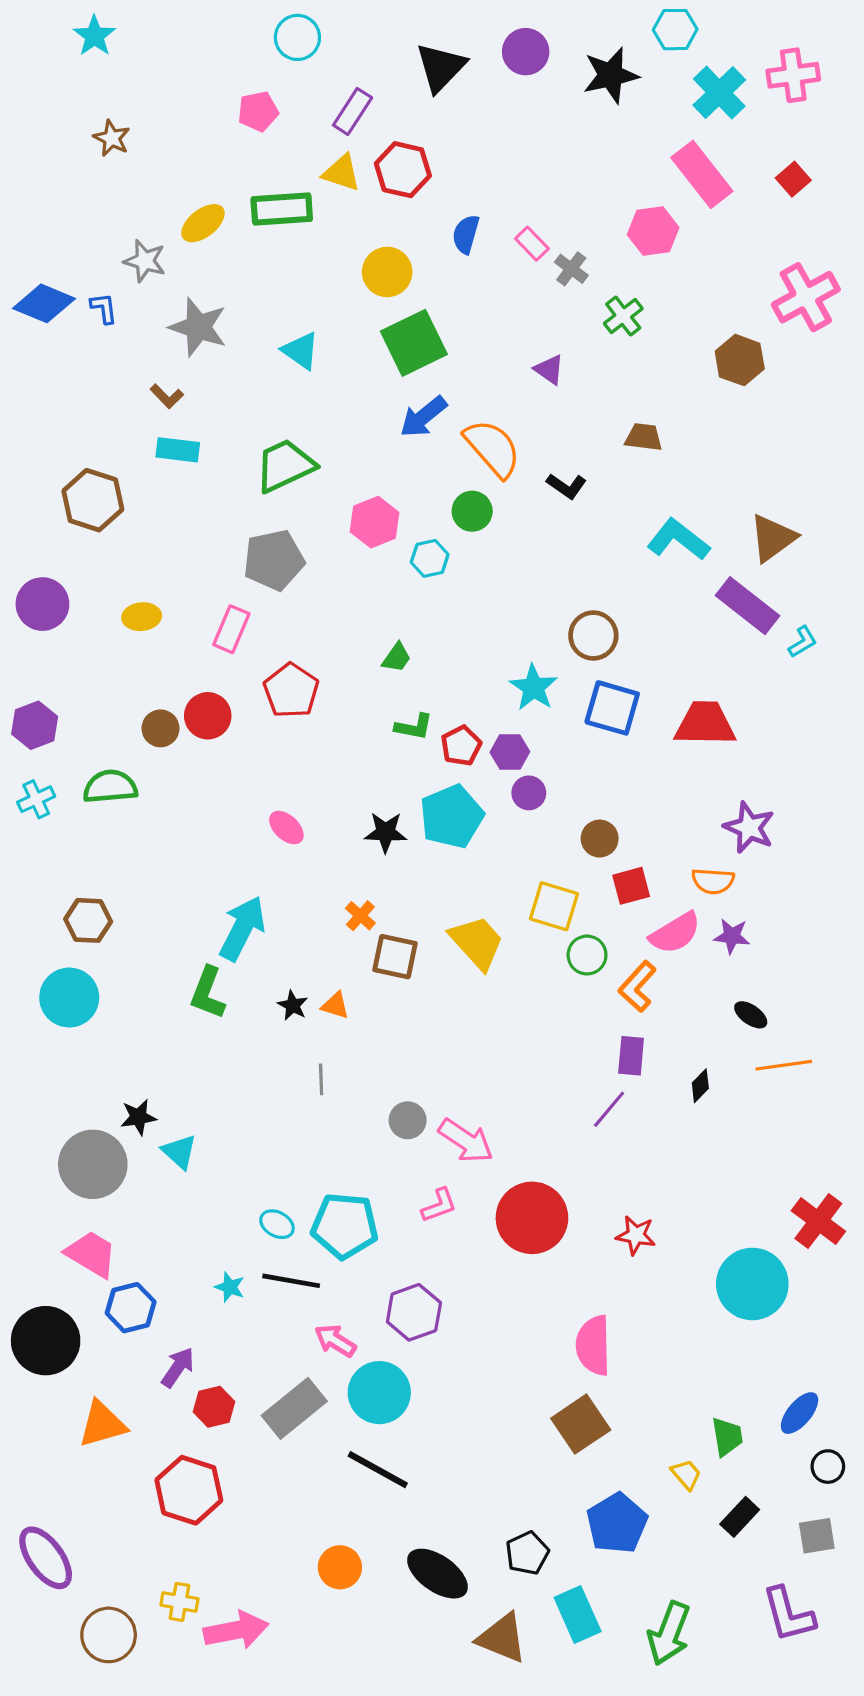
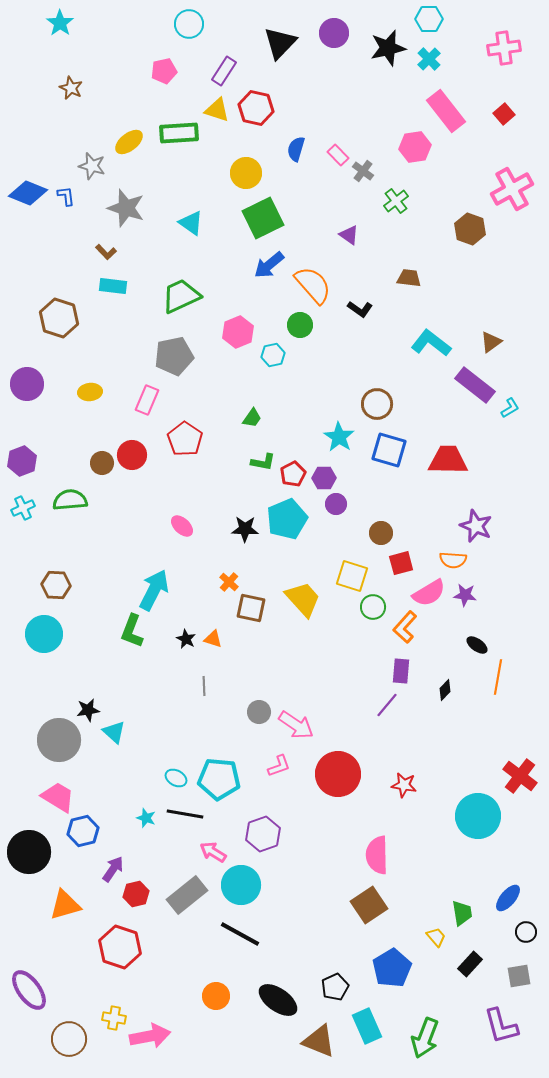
cyan cross: (719, 93) -> (429, 59), moved, size x0.7
brown triangle: (773, 538) -> (491, 342), size x0.7
orange line: (784, 1065) -> (498, 677), turned -72

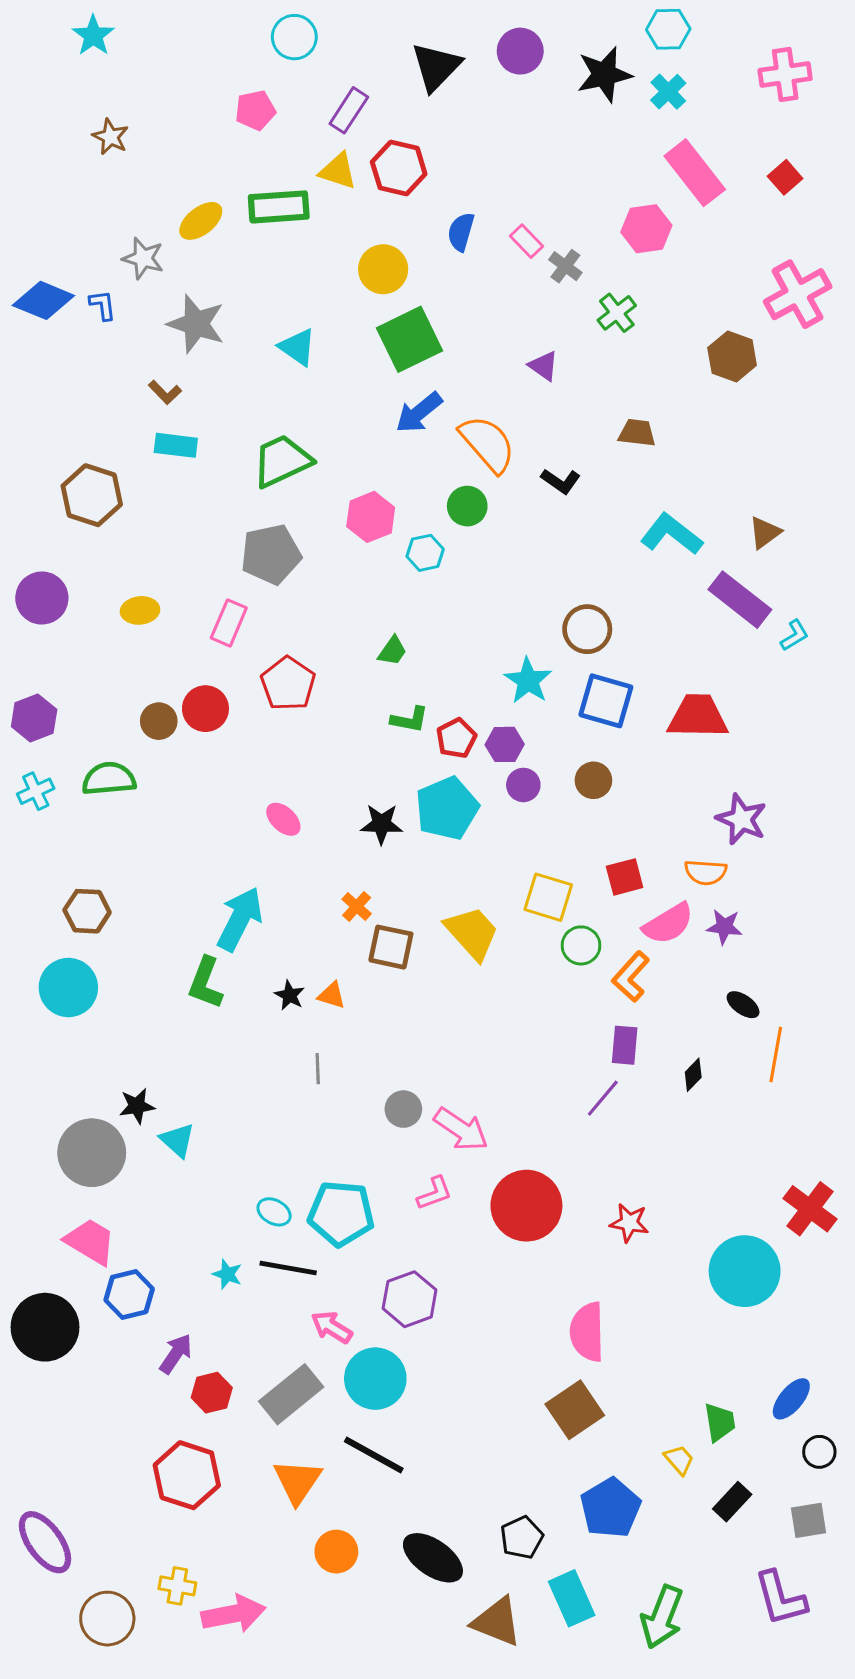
brown circle: (381, 533) -> (593, 780), moved
orange triangle: (65, 905) -> (297, 1481), moved, turned -40

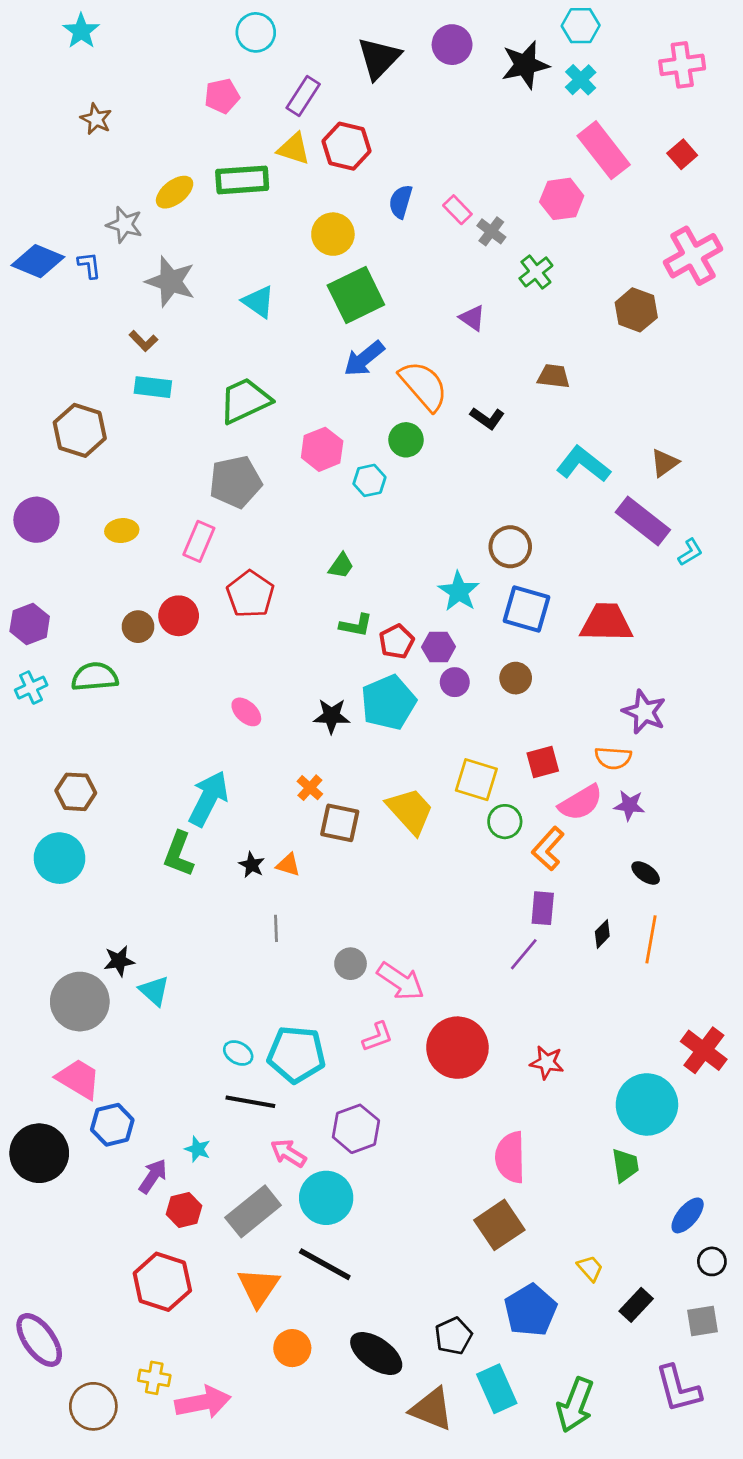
orange line: (776, 1055) -> (651, 939), moved
cyan star: (227, 1274) -> (198, 1149), moved
green trapezoid: (720, 1422) -> (625, 1165), moved

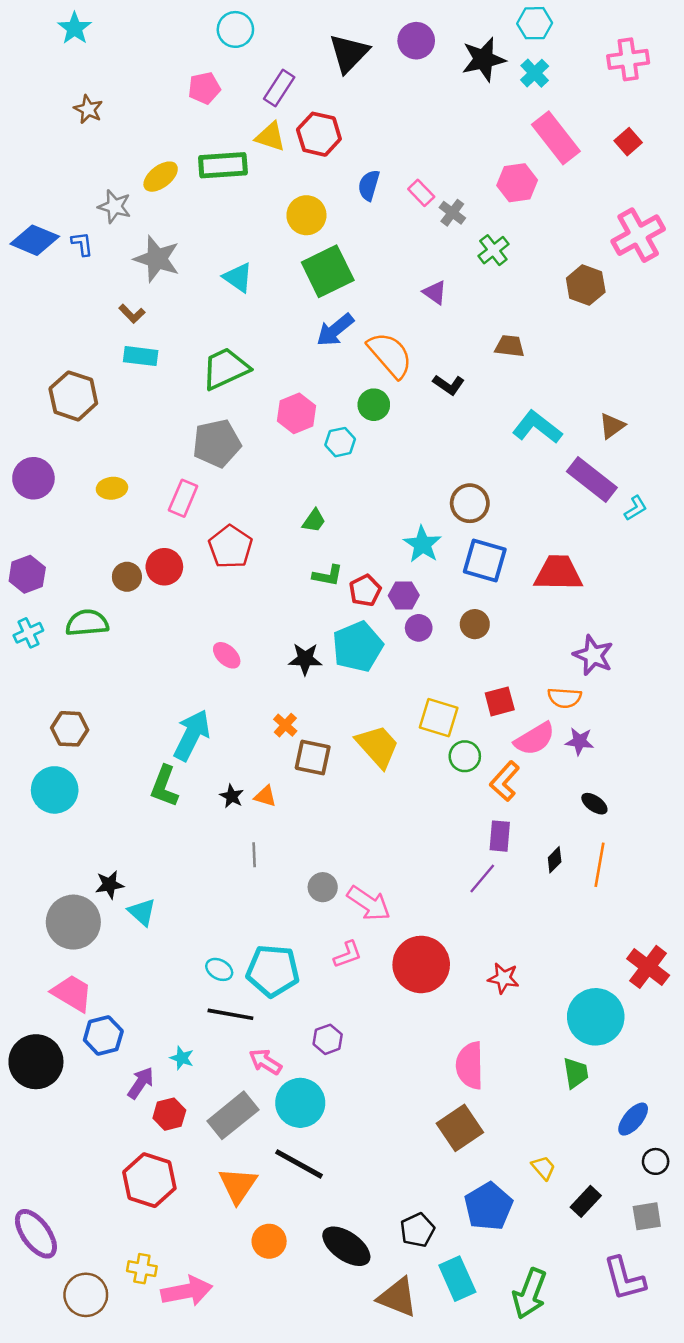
purple hexagon: (356, 1129) -> (328, 1039), size x0.7

